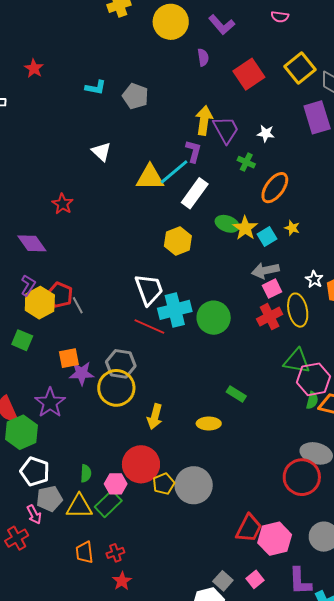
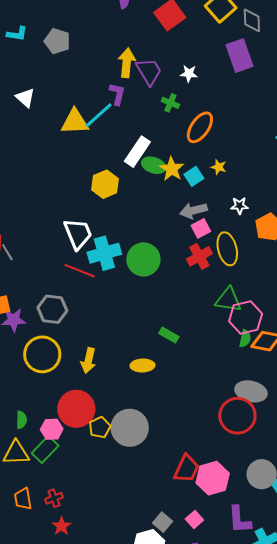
white rectangle: (195, 193) -> (137, 152), moved
white star: (314, 279) -> (239, 206), moved, turned -30
yellow circle: (116, 388) -> (42, 354), moved

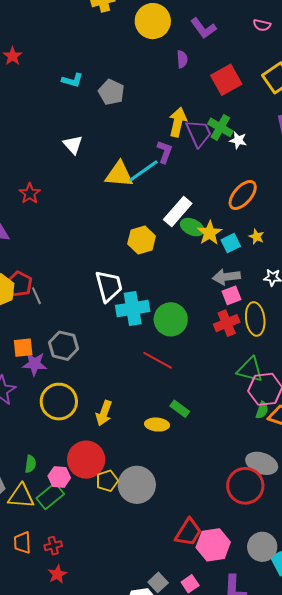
green cross: (170, 103) -> (220, 127), moved, size x1.4
red line: (80, 271) -> (158, 360), moved
gray hexagon: (52, 309) -> (64, 346), moved
green rectangle: (169, 335) -> (180, 409), moved

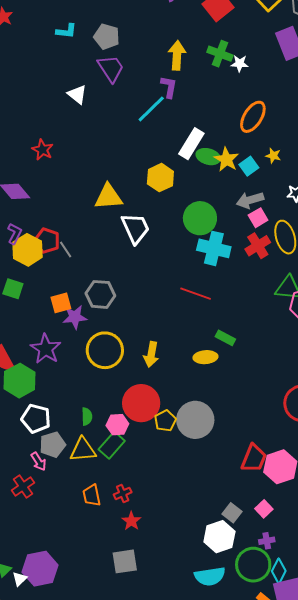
purple trapezoid: (199, 133) -> (111, 68), moved
yellow triangle: (119, 174) -> (108, 197), moved
cyan cross: (133, 308) -> (214, 248), moved, turned 32
green circle: (171, 319) -> (200, 218), moved

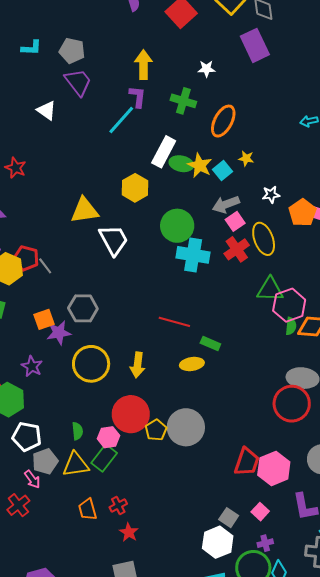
green cross: (220, 54) -> (183, 101), moved
red line: (196, 294) -> (174, 322), moved
purple star: (46, 349) -> (32, 366), size x0.7

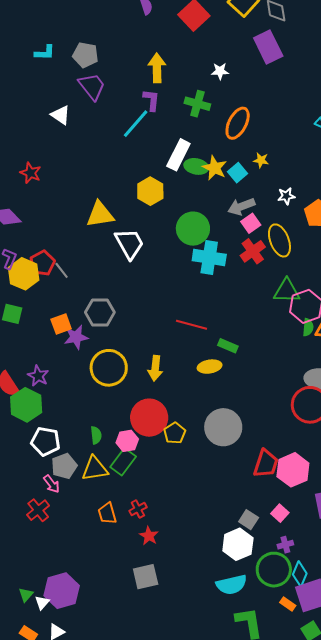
red pentagon: (26, 258) -> (42, 263), turned 30
purple star: (32, 366) -> (38, 376), moved
gray circle: (186, 427) -> (223, 427), moved

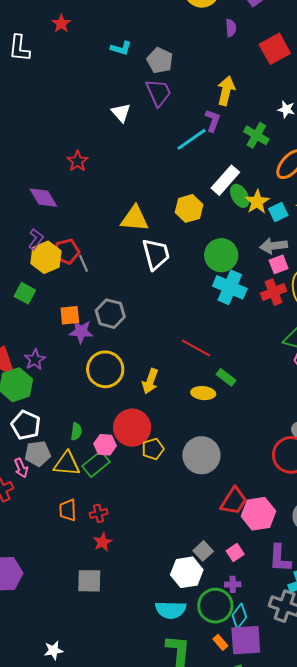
green ellipse: (196, 166) -> (240, 196), turned 35

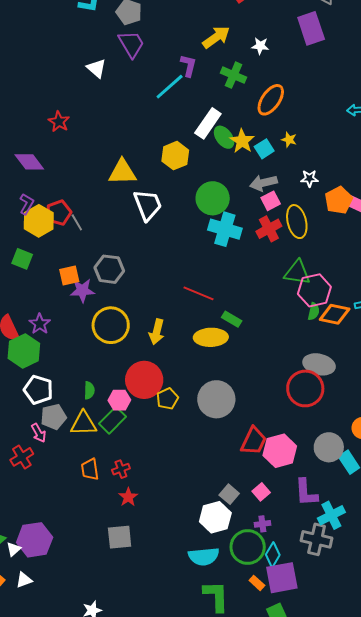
yellow arrow: (226, 91) -> (216, 37), moved, turned 48
yellow ellipse: (203, 393) -> (211, 337), size x1.4

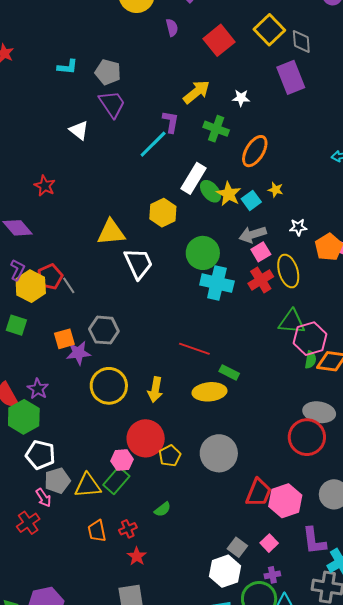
green semicircle: (89, 390) -> (163, 509), moved, turned 54

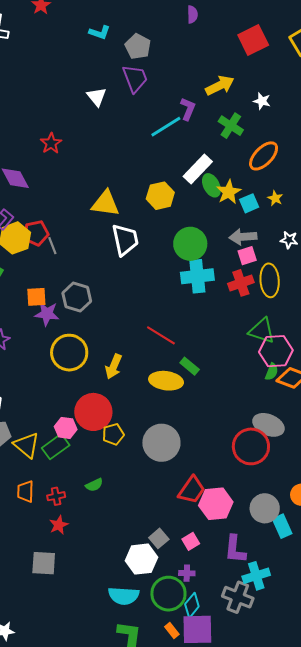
purple semicircle: (172, 28) -> (192, 14), moved
cyan cross: (217, 283) -> (197, 276), turned -32
yellow triangle: (88, 486) -> (27, 445), turned 32

